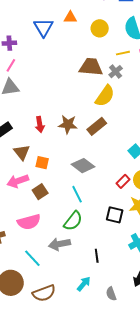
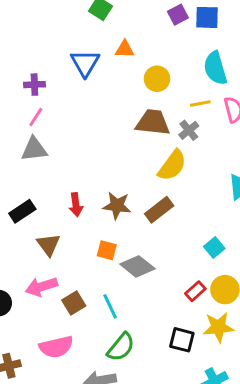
yellow circle: (100, 28) -> (157, 79), moved
orange square: (42, 163) -> (107, 250), moved
cyan line: (77, 194) -> (110, 306), moved

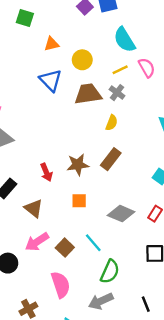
blue triangle: (85, 63) -> (51, 80), moved
yellow semicircle: (172, 165) -> (112, 123), size x0.6
gray diamond: (137, 266) -> (121, 214), moved
pink semicircle: (56, 347) -> (61, 285), turned -80

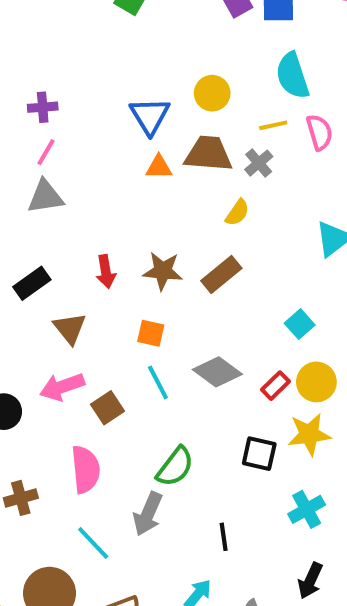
orange triangle: (51, 44) -> (159, 167), moved
cyan line: (93, 243) -> (158, 382), moved
gray arrow: (101, 301) -> (148, 514), turned -55

